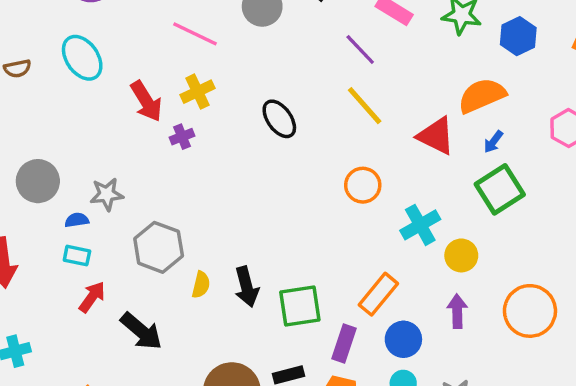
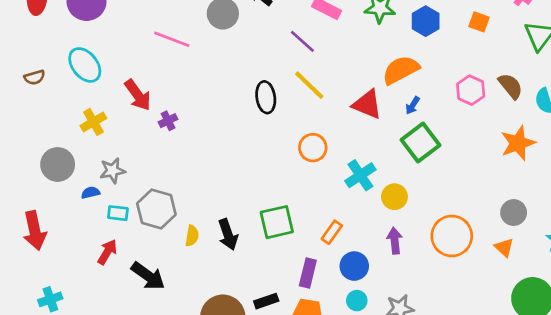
yellow cross: (198, 92) -> (93, 122), moved
black ellipse: (279, 119) -> (266, 97), moved, turned 32
cyan rectangle: (77, 256) -> (118, 213), moved
orange rectangle: (378, 294) -> (332, 232), size x0.7
green square: (300, 306) -> (277, 222), moved

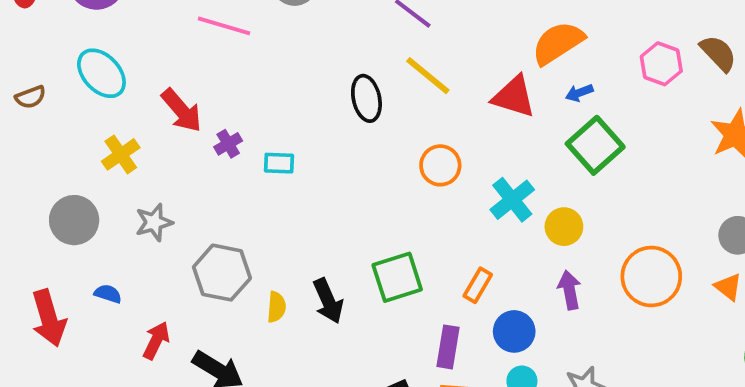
blue arrow: (413, 105) -> (579, 93), turned 42
blue semicircle: (91, 193) -> (108, 294), moved, turned 36
cyan rectangle: (118, 213) -> (279, 163), moved

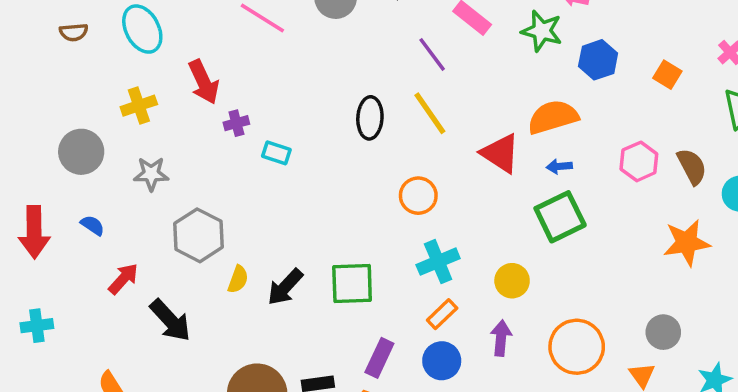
cyan cross: (512, 200) -> (438, 262), moved
orange rectangle: (478, 285) -> (442, 314), moved
black arrow: (328, 301) -> (285, 287), turned 51

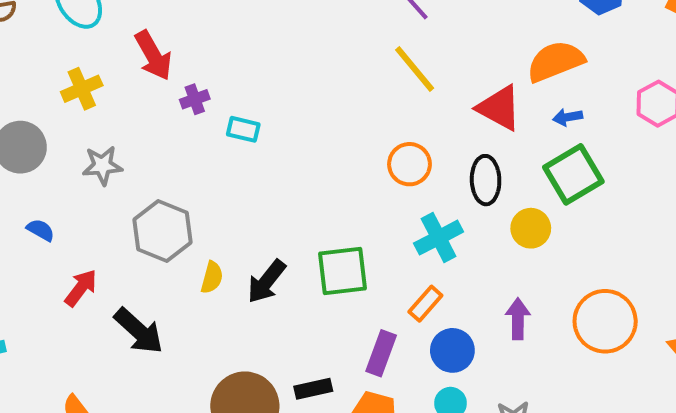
black ellipse: (370, 118) -> (486, 180), moved
yellow circle: (512, 281) -> (531, 228), moved
orange rectangle: (442, 314) -> (425, 304), moved

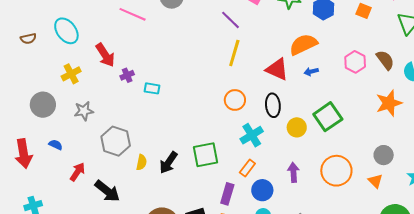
yellow line: (415, 69) -> (234, 53), turned 60
green square: (573, 174) -> (328, 117), moved

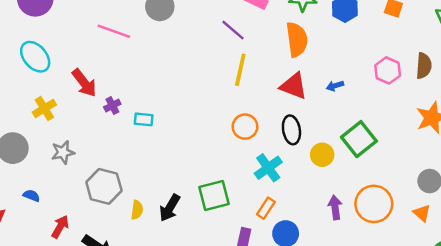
orange semicircle: (303, 44) -> (297, 40), moved, turned 112
brown semicircle: (385, 60) -> (424, 66), turned 45
purple arrow: (293, 172) -> (335, 207), moved

